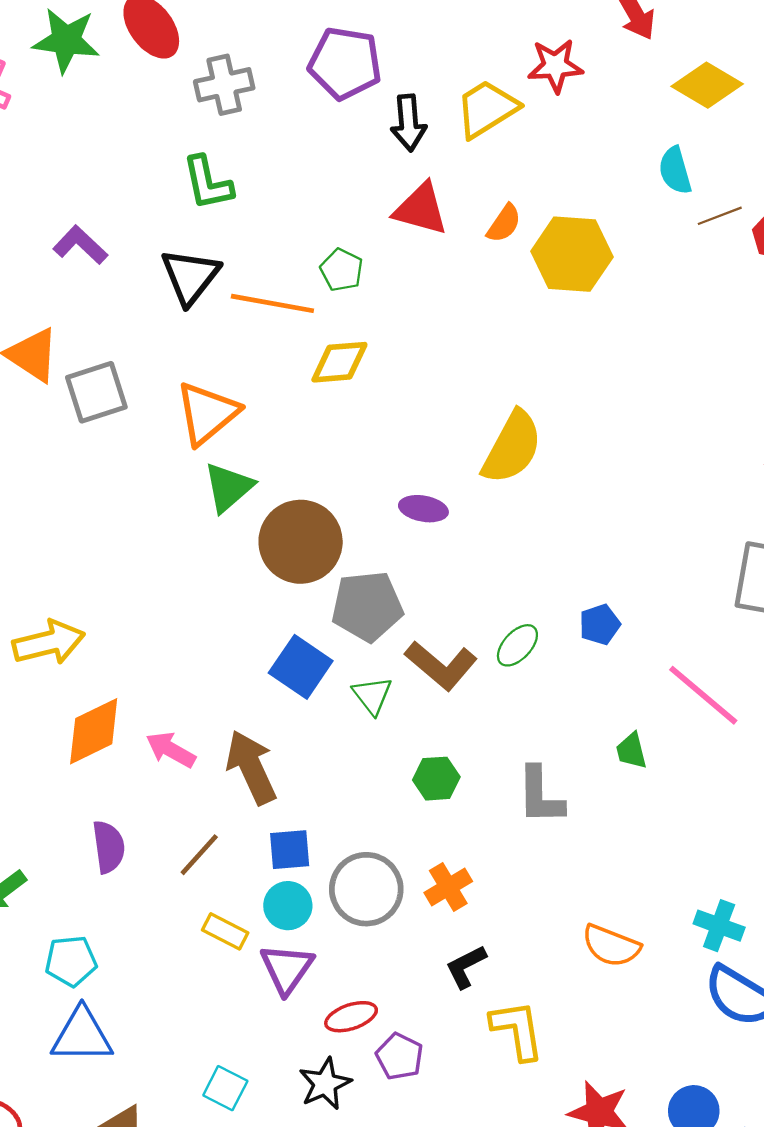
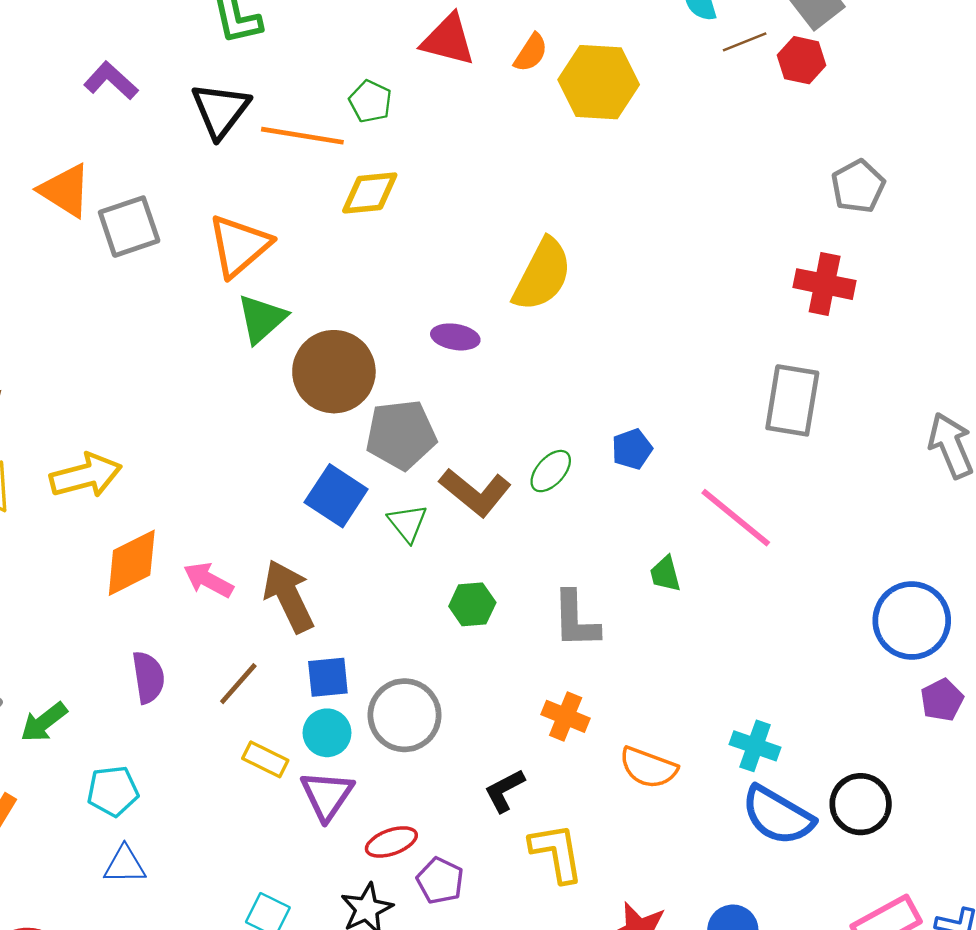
orange cross: (448, 887) -> (566, 716), moved, turned -36
blue triangle: (82, 1035) -> (125, 865), size x0.7

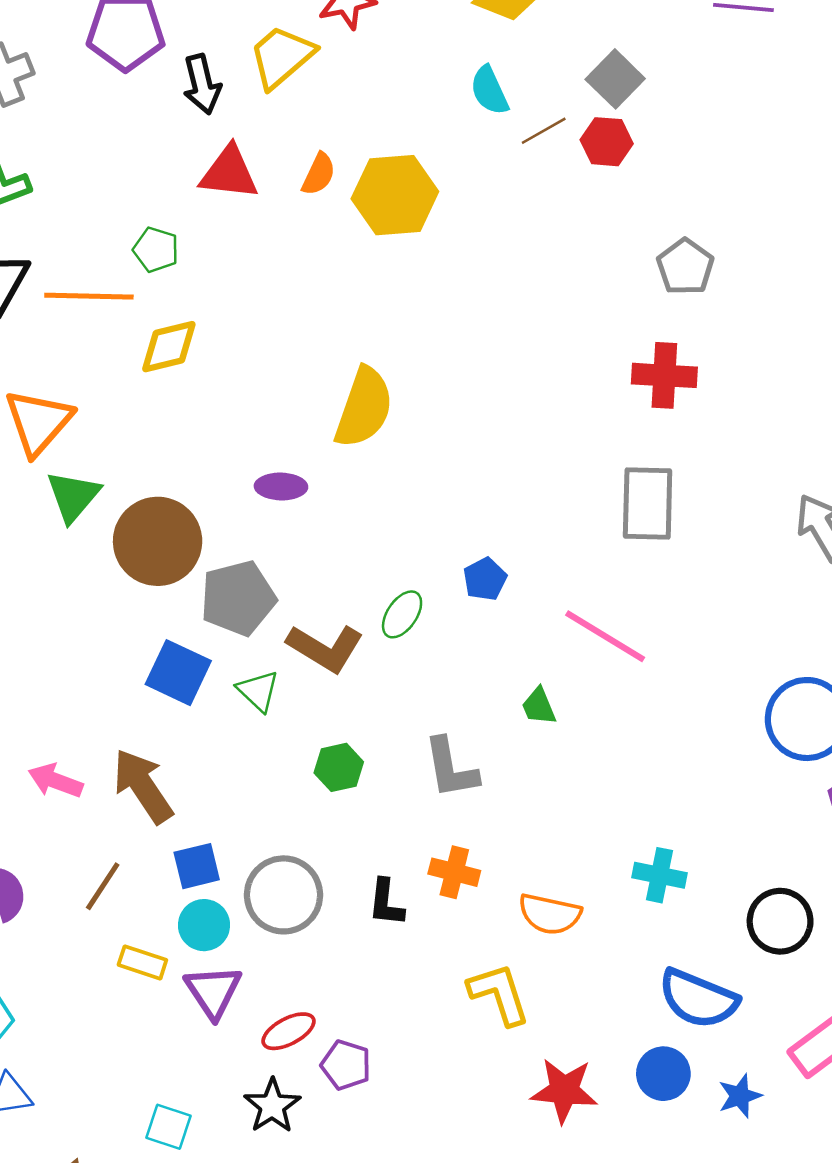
black L-shape: (504, 791) -> (386, 903), moved, turned -48
blue semicircle: (778, 816) -> (698, 999), moved
yellow L-shape: (557, 853) -> (499, 994), moved

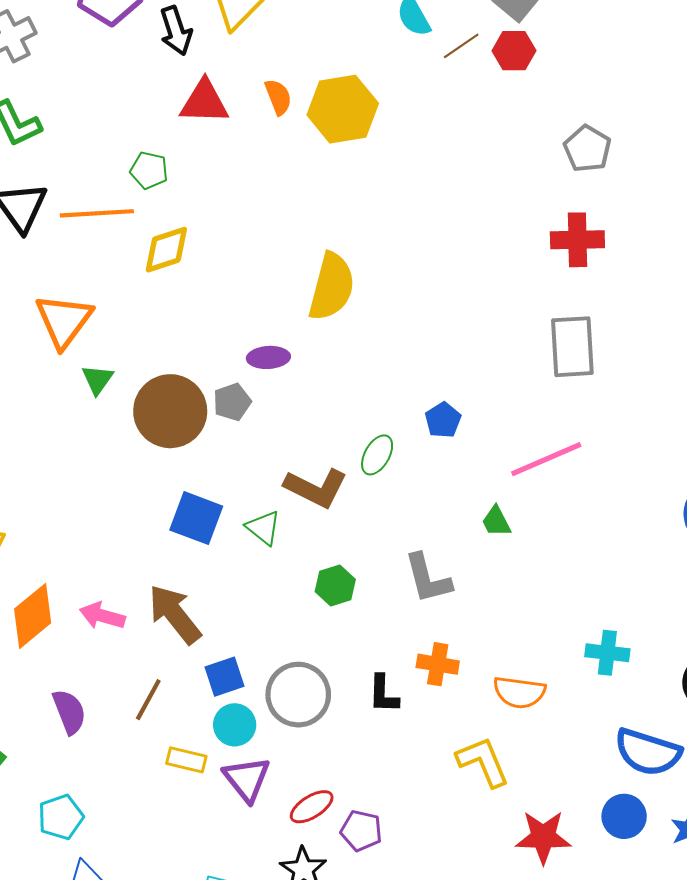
orange semicircle: (319, 174) -> (278, 97), turned -42
green triangle: (73, 496) -> (97, 380), size x0.7
gray pentagon: (238, 598) -> (232, 402), moved, size x0.6
pink line: (605, 636) -> (546, 459), turned -50

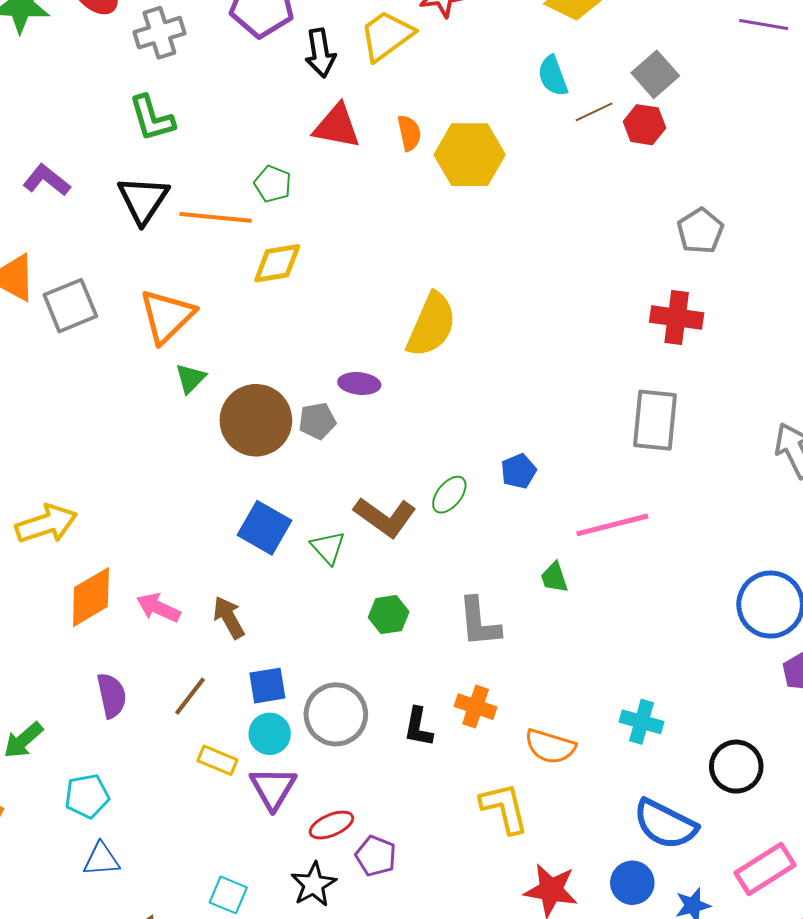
brown arrow: (175, 614) -> (229, 617), size x0.7

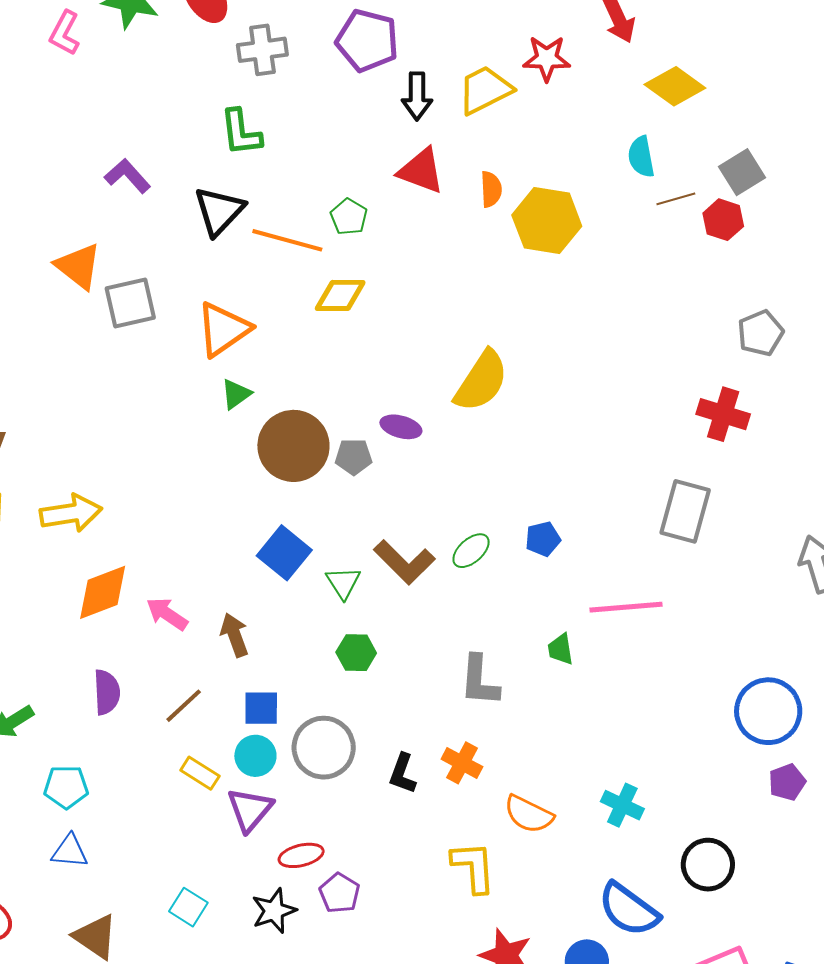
green hexagon: (389, 615) -> (356, 653), moved

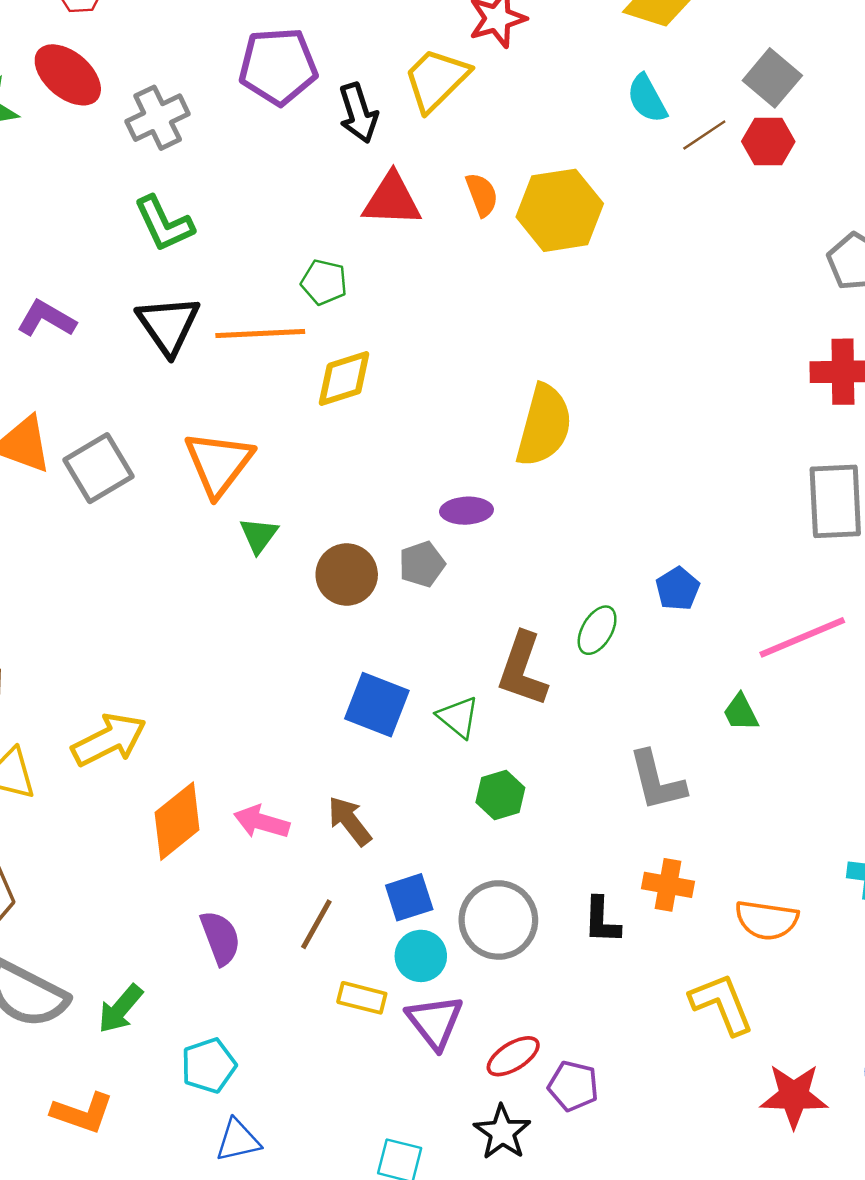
brown circle: (293, 446) -> (347, 575), size x0.7
brown L-shape: (404, 562) -> (523, 669), turned 82

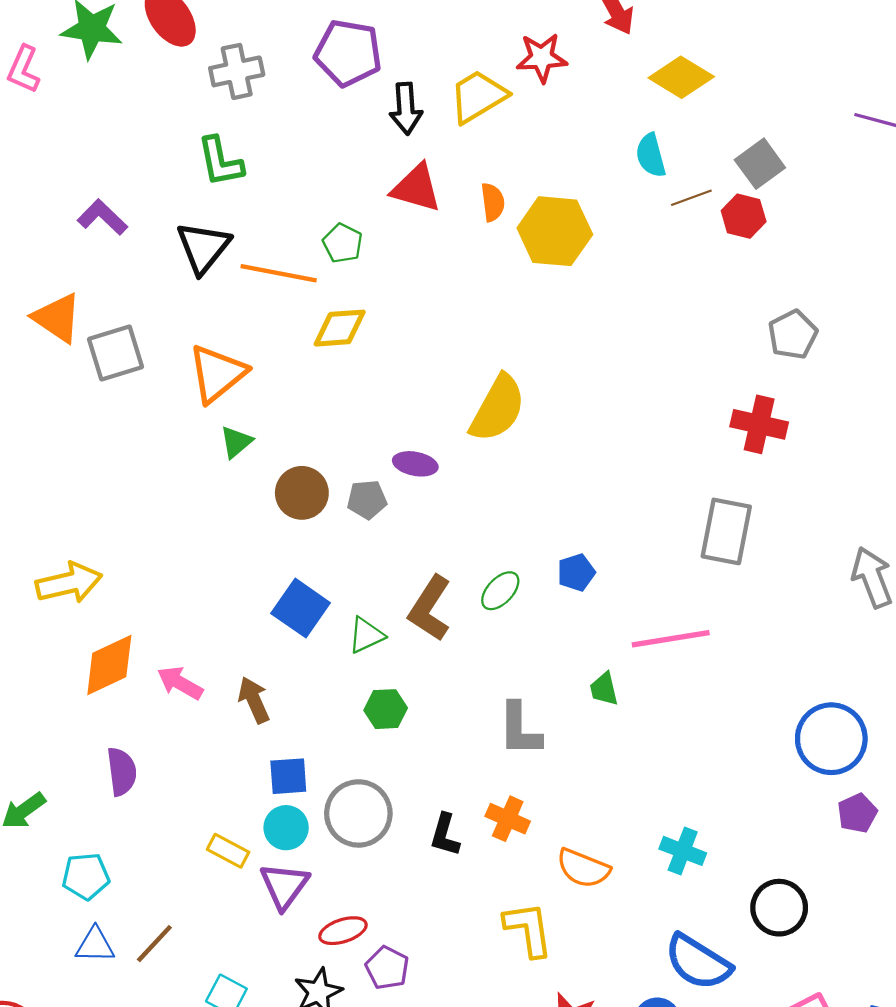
green triangle: (458, 717) -> (366, 635), turned 42
brown line: (316, 924) -> (154, 944), moved

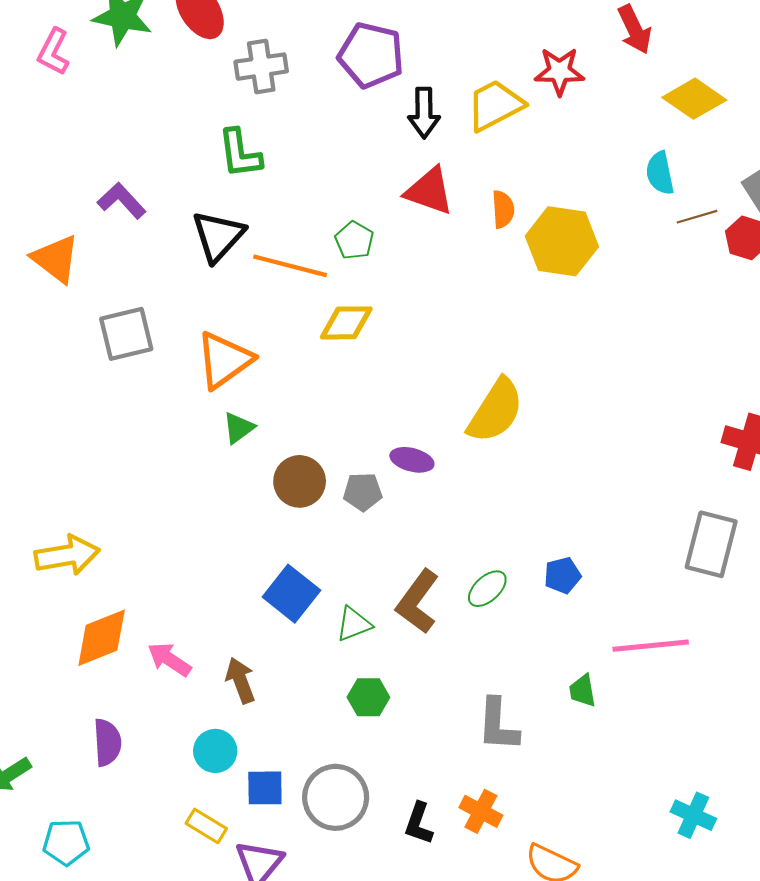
orange triangle: (57, 318) -> (56, 259), moved
blue square: (288, 776) -> (265, 788), moved
cyan circle: (286, 828) -> (215, 751), moved
cyan cross: (683, 851) -> (693, 815), moved

